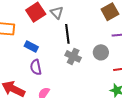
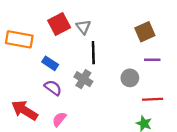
gray cross: (73, 56) -> (83, 79), moved
purple semicircle: (36, 67) -> (53, 88), turned 133

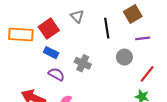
red square: (59, 24) -> (49, 29), moved
black line: (93, 53) -> (107, 28), moved
red line: (153, 99) -> (147, 74), turned -42

